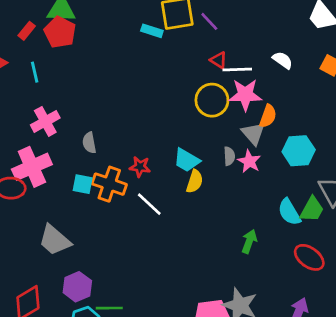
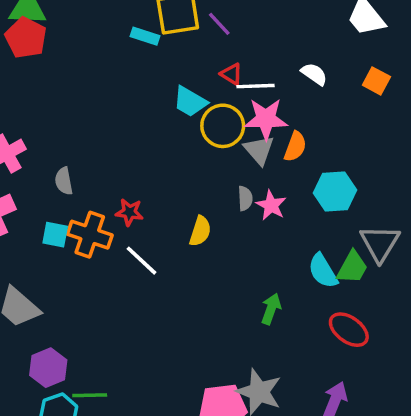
gray triangle: (253, 133) -> (259, 150), moved
cyan trapezoid: (187, 160) -> (190, 102), moved

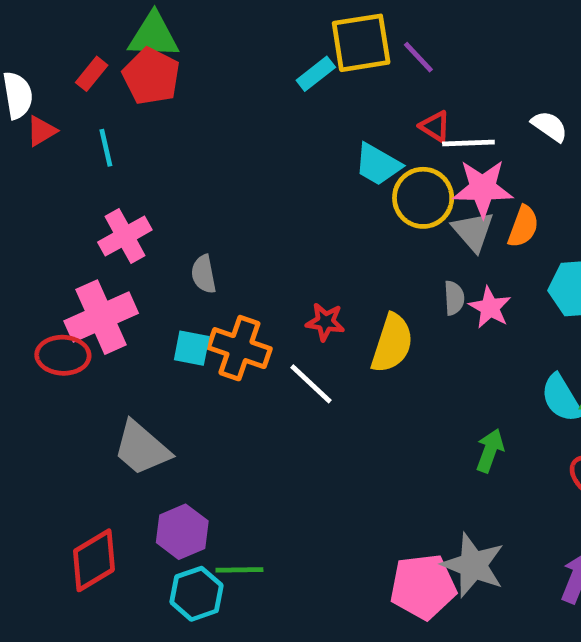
cyan rectangle: (145, 36) -> (316, 74), turned -56
red star: (129, 212) -> (325, 322), moved
yellow semicircle: (200, 231) -> (392, 343), size x1.4

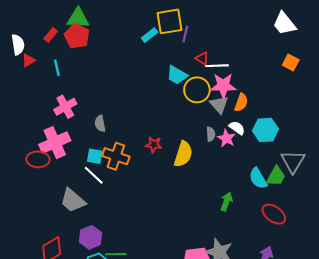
purple line: (418, 57) -> (185, 34), moved, turned 56
white semicircle: (549, 126) -> (237, 128), moved
white line: (311, 384) -> (94, 175), moved

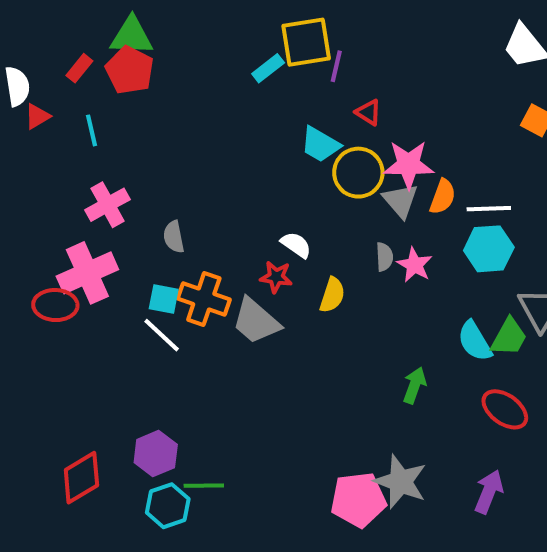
white line: (217, 66) -> (489, 209), moved
white semicircle: (237, 128) -> (296, 245), moved
yellow semicircle: (183, 154) -> (332, 295), size x0.7
gray trapezoid: (73, 200) -> (256, 321), moved

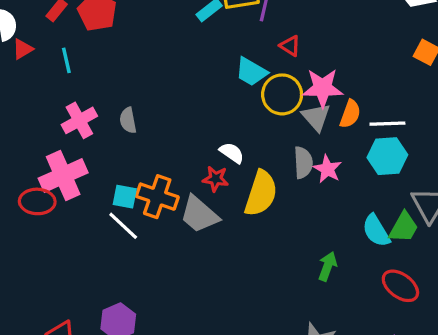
gray semicircle: (174, 237) -> (128, 120), moved
gray semicircle: (384, 257) -> (303, 163), size x1.4
yellow semicircle: (332, 295) -> (261, 193), size x1.6

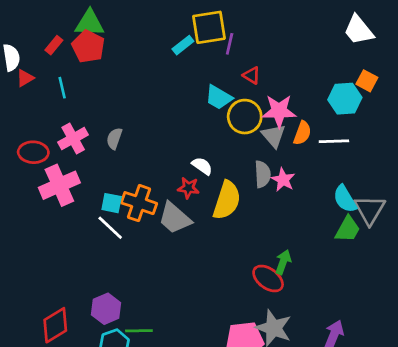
gray semicircle: (128, 120) -> (114, 139), turned 30
cyan hexagon: (387, 156) -> (345, 99), moved
red ellipse: (37, 201) -> (33, 152), moved
cyan semicircle: (376, 231) -> (345, 199), moved
red ellipse: (400, 286) -> (268, 279), moved

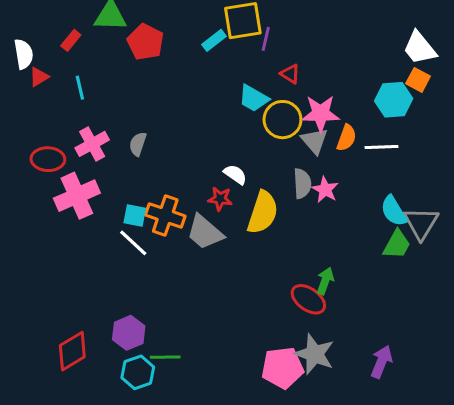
white trapezoid: (359, 30) -> (420, 48), moved
red pentagon: (88, 47) -> (145, 42), moved

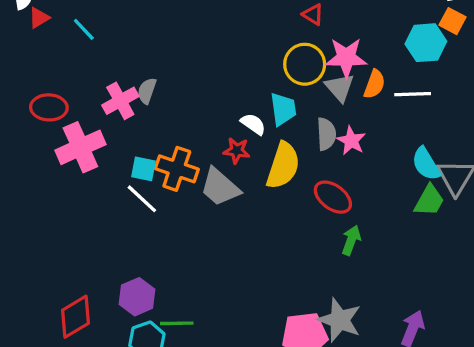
cyan line: (80, 88) -> (84, 29), turned -30
cyan trapezoid: (254, 98) -> (283, 109), moved, turned -128
pink cross: (92, 144) -> (120, 101), moved
red ellipse: (308, 299) -> (333, 197), moved

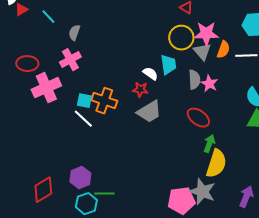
gray semicircle: (147, 91) -> (74, 33), moved
yellow semicircle: (283, 166) -> (216, 164), moved
gray trapezoid: (220, 187) -> (149, 112), moved, turned -72

